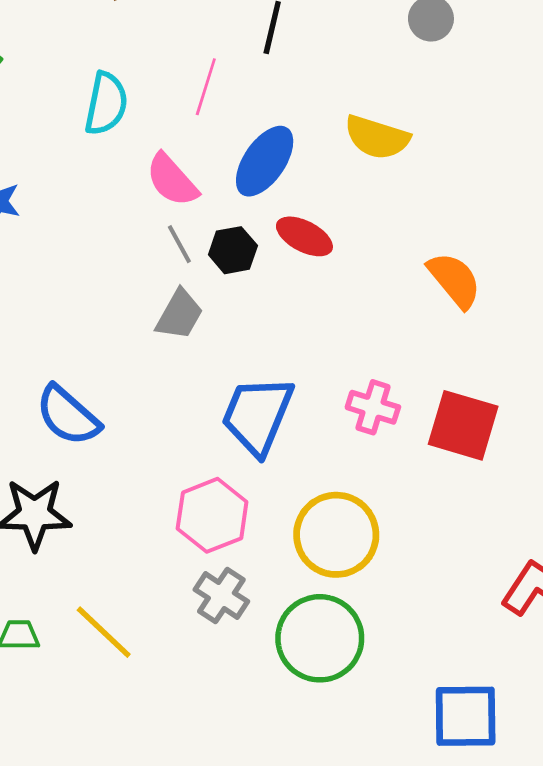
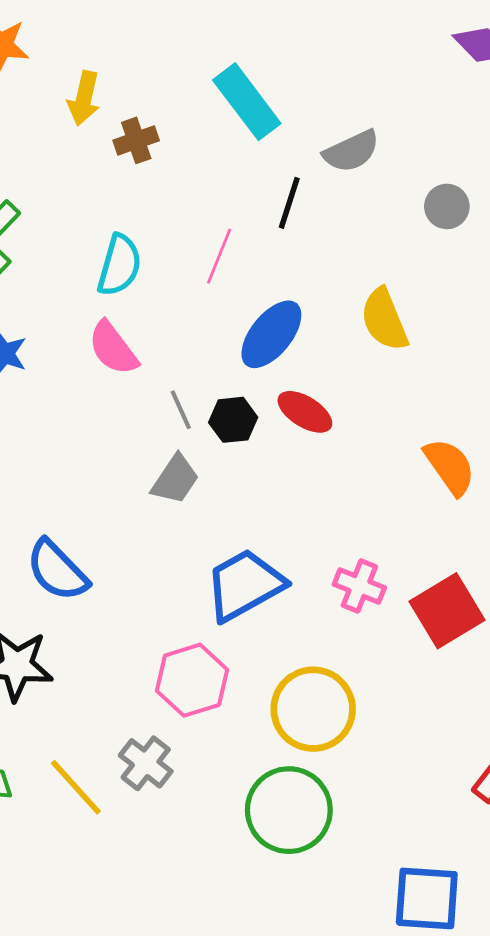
yellow semicircle: (377, 137) -> (384, 320), turned 46
pink semicircle: (172, 180) -> (113, 348), moved
blue trapezoid: (257, 415) -> (245, 585), turned 34
red square: (463, 425) -> (447, 611), turned 38
gray cross: (221, 596) -> (146, 763), moved

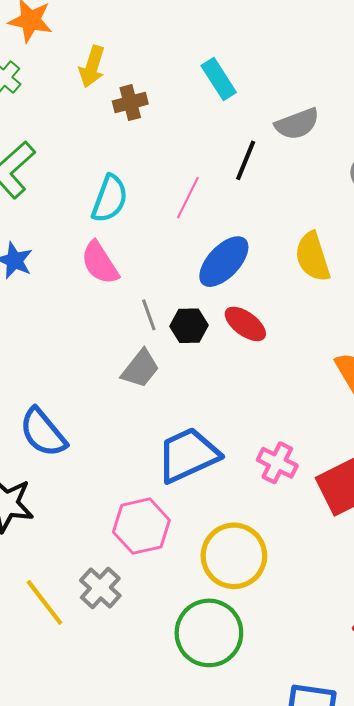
cyan rectangle: (247, 102) -> (219, 79), size x0.7

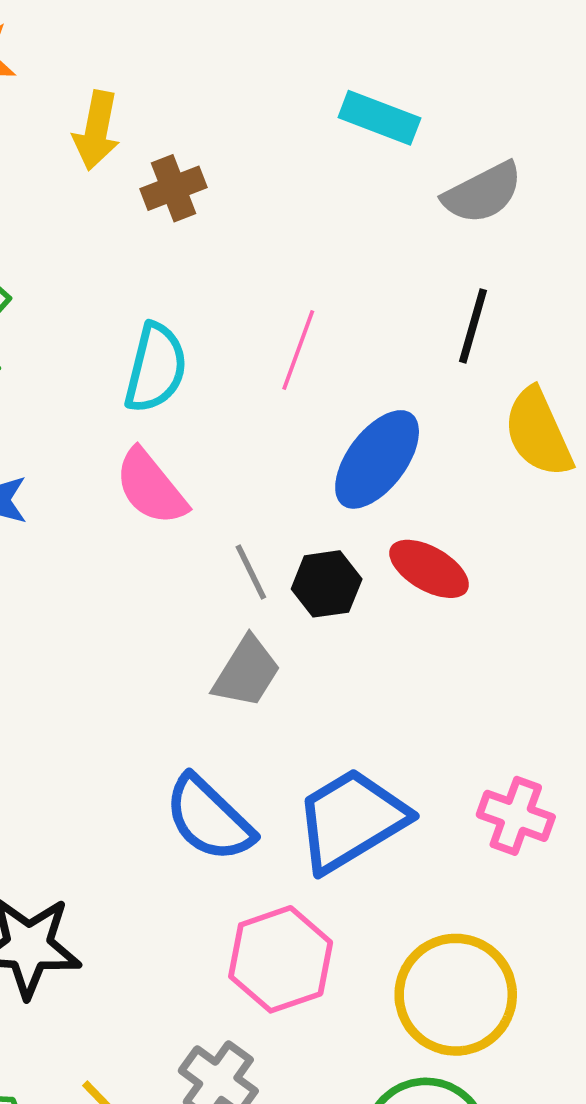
cyan rectangle: (219, 79) -> (379, 118), moved, turned -30
black line: (246, 160) -> (473, 326), moved
blue semicircle: (43, 432) -> (209, 819), moved

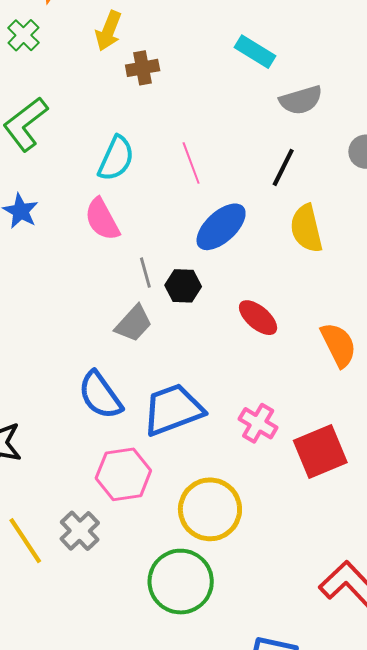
pink line: (298, 350) -> (191, 163), turned -51
red ellipse: (429, 569) -> (258, 318), moved

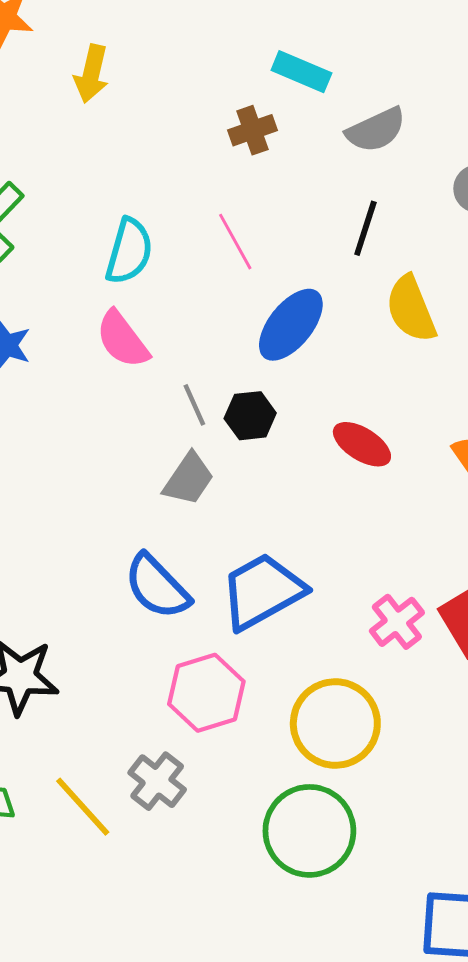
brown cross: (143, 68) -> (253, 130), moved
pink cross: (258, 423) -> (397, 622), moved, turned 30

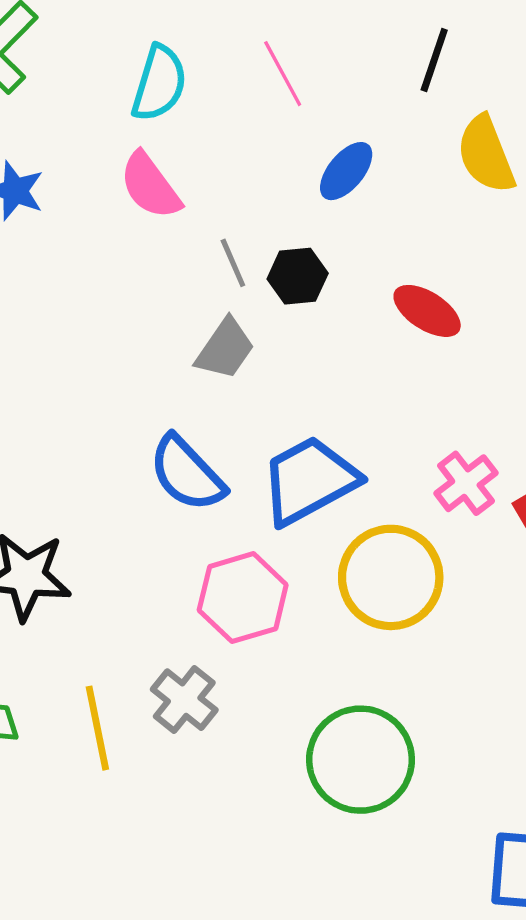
blue ellipse: (291, 325) -> (346, 171), size x0.7
pink cross: (397, 622) -> (466, 483), moved
yellow circle: (335, 724) -> (391, 577), moved
yellow line: (83, 807) -> (97, 728), turned 30

